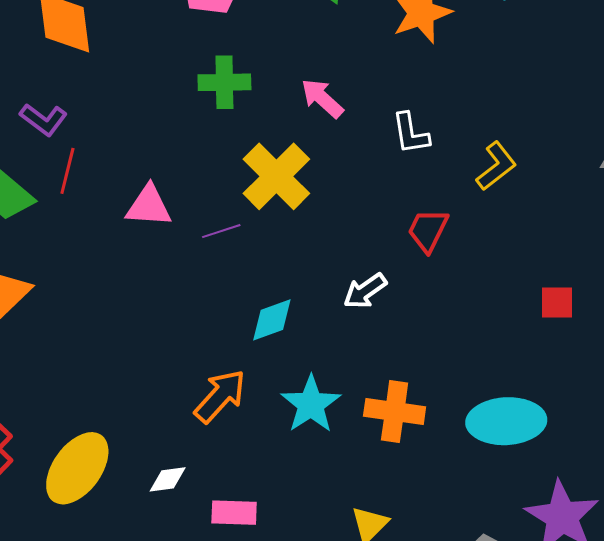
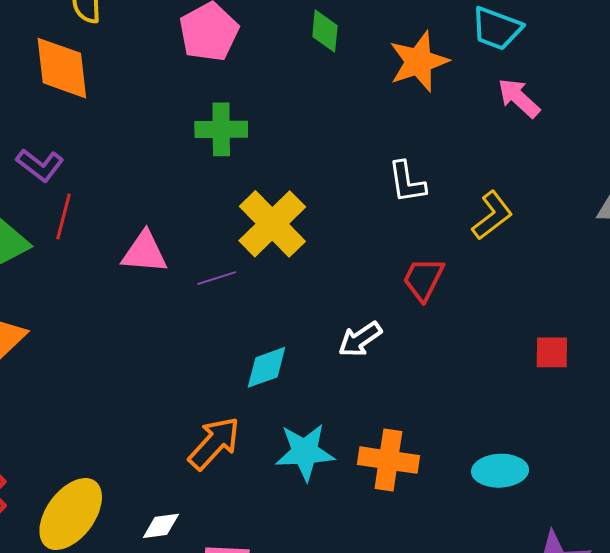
pink arrow: (322, 98) -> (519, 98), moved
cyan star: (311, 404) -> (305, 452), turned 30
cyan ellipse: (506, 421) -> (500, 471), size x0.7

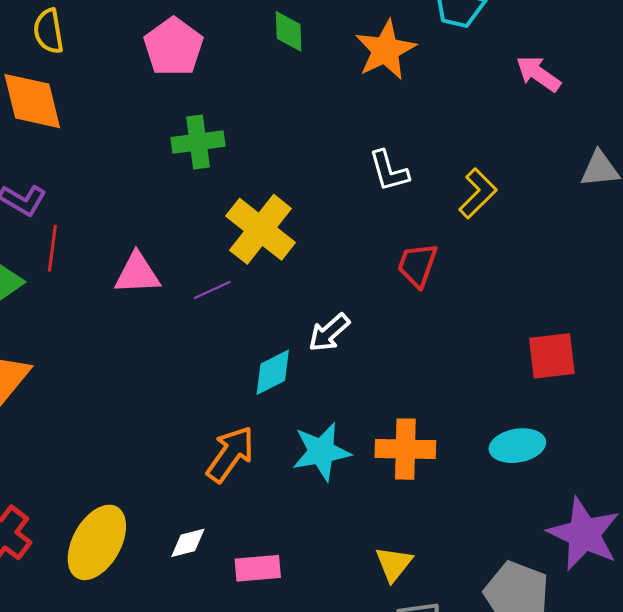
pink arrow: (519, 98) -> (538, 74), moved
white arrow: (360, 339) -> (329, 333), moved
red square: (552, 352) -> (552, 356), moved, size x1.4

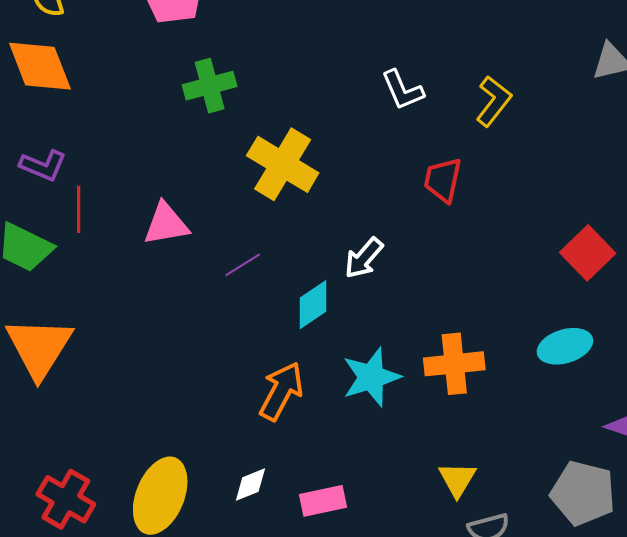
purple line: (212, 290) -> (243, 265), moved
red square: (552, 356) -> (588, 253), turned -30

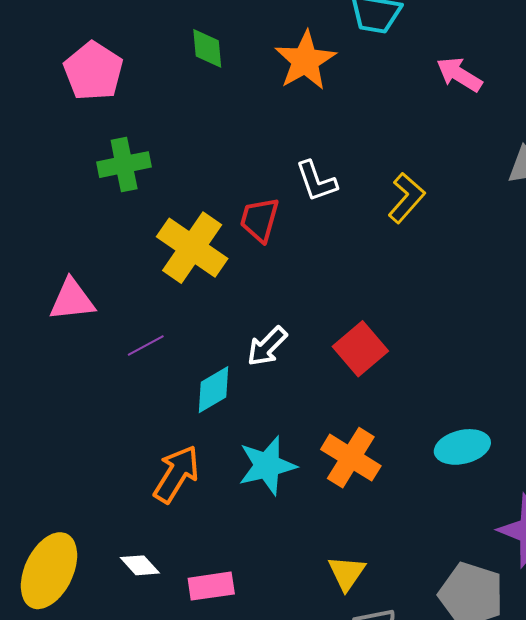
red trapezoid: (443, 180) -> (260, 220), moved
red square: (588, 253) -> (360, 349), moved
orange cross: (454, 364) -> (351, 458), turned 34
white diamond: (250, 485) -> (140, 565), turned 66

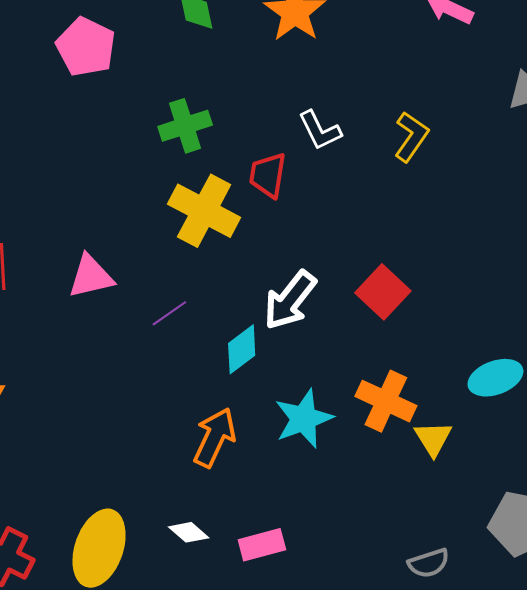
green cross: (124, 165) -> (185, 126), moved
white arrow: (267, 346) -> (290, 300), size x1.4
yellow triangle: (347, 573) -> (433, 438), moved

